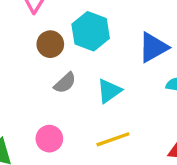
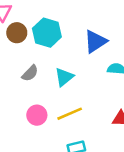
brown circle: (50, 44) -> (17, 33), moved
pink circle: (49, 139) -> (37, 115), moved

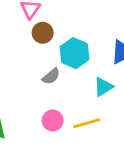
cyan hexagon: (47, 33) -> (75, 53), moved
cyan triangle: (64, 77) -> (103, 87), moved

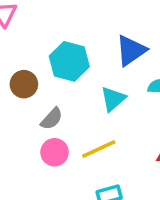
brown circle: (43, 33) -> (24, 84), moved
gray semicircle: (51, 76) -> (52, 119), moved

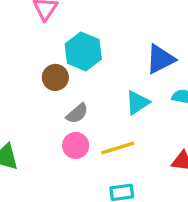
cyan hexagon: (69, 61) -> (83, 51), moved

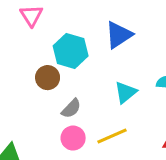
blue triangle: (160, 59) -> (119, 35), moved

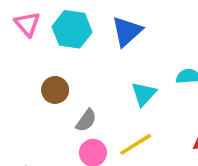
cyan hexagon: (71, 51) -> (72, 29), moved

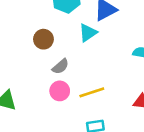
cyan triangle: (144, 94) -> (88, 33), moved

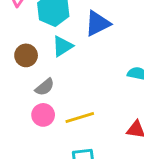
cyan triangle: (88, 33) -> (63, 46), moved

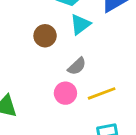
gray semicircle: (45, 87) -> (77, 66), moved

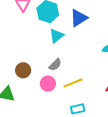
brown circle: (45, 36) -> (23, 70), moved

